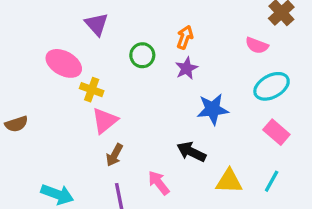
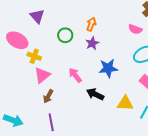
yellow triangle: (229, 181) -> (125, 103), moved
pink arrow: (159, 183) -> (75, 75), moved

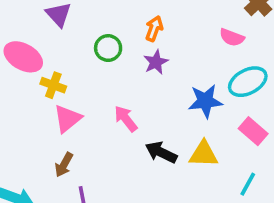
blue star: (108, 68) -> (205, 101), moved
brown arrow: (48, 96) -> (64, 165), moved
yellow triangle: (125, 103) -> (204, 154), moved

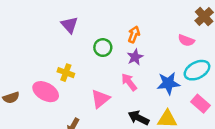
pink ellipse: (23, 57) -> (46, 92), moved
pink triangle: (67, 119) -> (100, 99), moved
pink arrow: (126, 119) -> (129, 82), moved

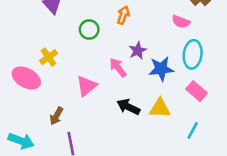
purple star: (135, 57) -> (138, 50), moved
cyan ellipse: (197, 70) -> (193, 54), turned -55
yellow cross: (66, 73) -> (49, 57), turned 35

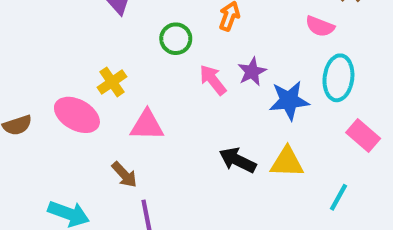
pink arrow: (118, 68) -> (213, 80), moved
pink triangle: (87, 86) -> (147, 125), moved, turned 40
pink rectangle: (197, 91) -> (363, 135), moved
brown arrow: (56, 116) -> (124, 175), turned -72

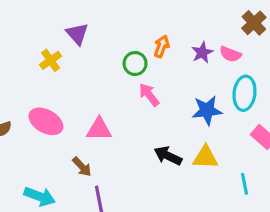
green circle: (176, 39) -> (135, 64), moved
purple star: (252, 72) -> (202, 53), moved
yellow cross: (112, 82) -> (51, 60), moved
cyan line: (338, 197) -> (244, 184), turned -40

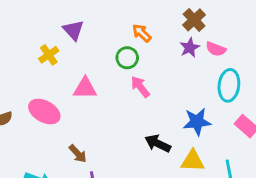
brown cross: (254, 23) -> (194, 20), moved
orange arrow: (162, 46) -> (142, 33), moved, turned -66
blue star: (207, 110) -> (197, 122), moved
pink triangle: (99, 129) -> (85, 88), moved
yellow triangle: (205, 157) -> (193, 161), moved

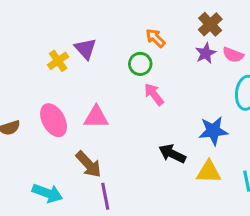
purple triangle: (73, 30) -> (85, 49), moved
pink triangle: (85, 88) -> (96, 117), moved
pink ellipse: (44, 112) -> (54, 120), turned 32
brown arrow: (78, 154) -> (89, 164), size x1.4

